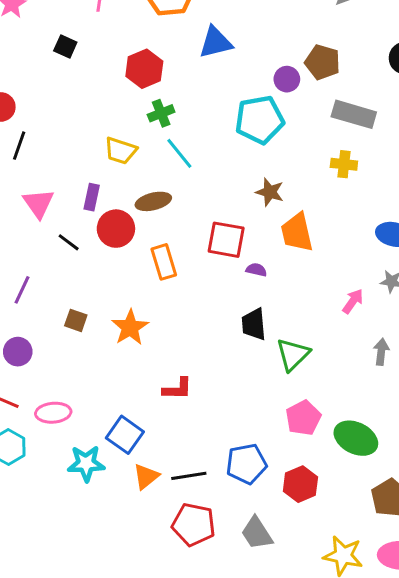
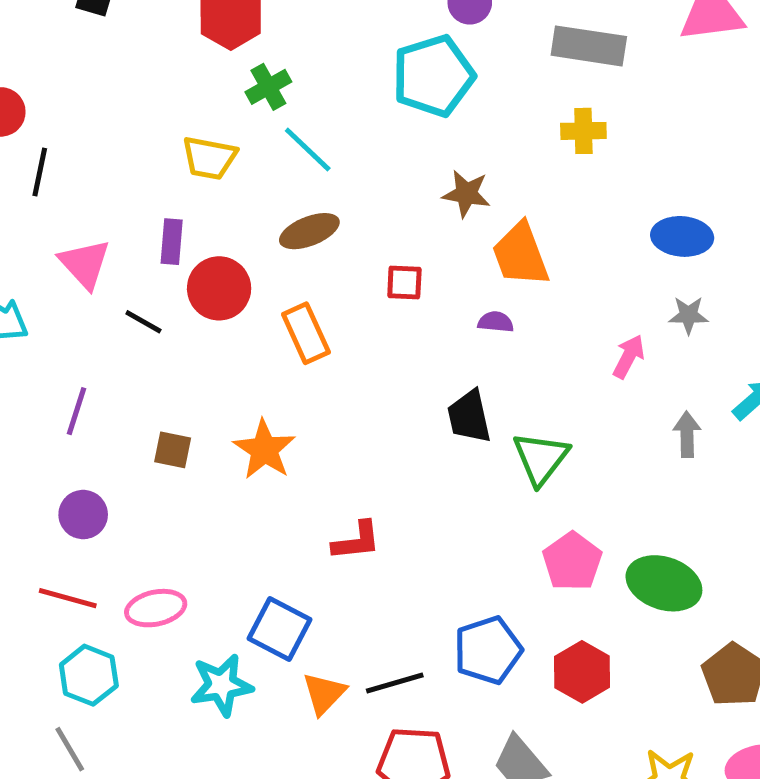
brown ellipse: (153, 201) -> (309, 231), moved
red square: (226, 240) -> (404, 282), size x0.6
purple semicircle: (256, 270) -> (496, 322), moved

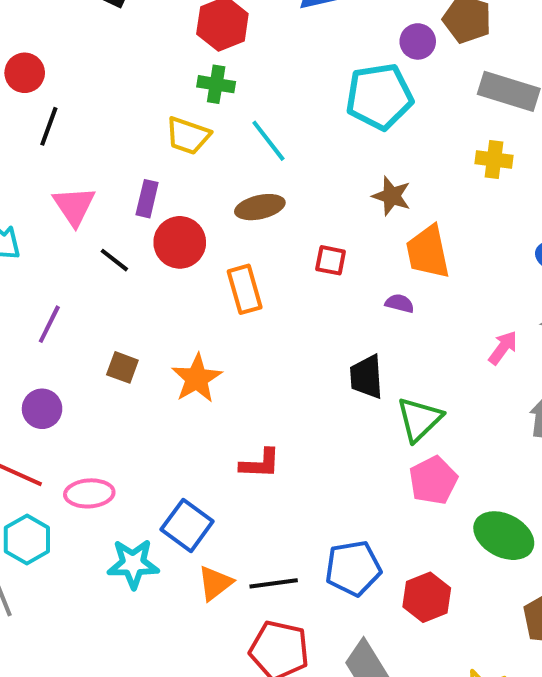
green cross: (268, 87) -> (216, 84), moved, turned 30
pink pentagon: (572, 561) -> (433, 480), moved

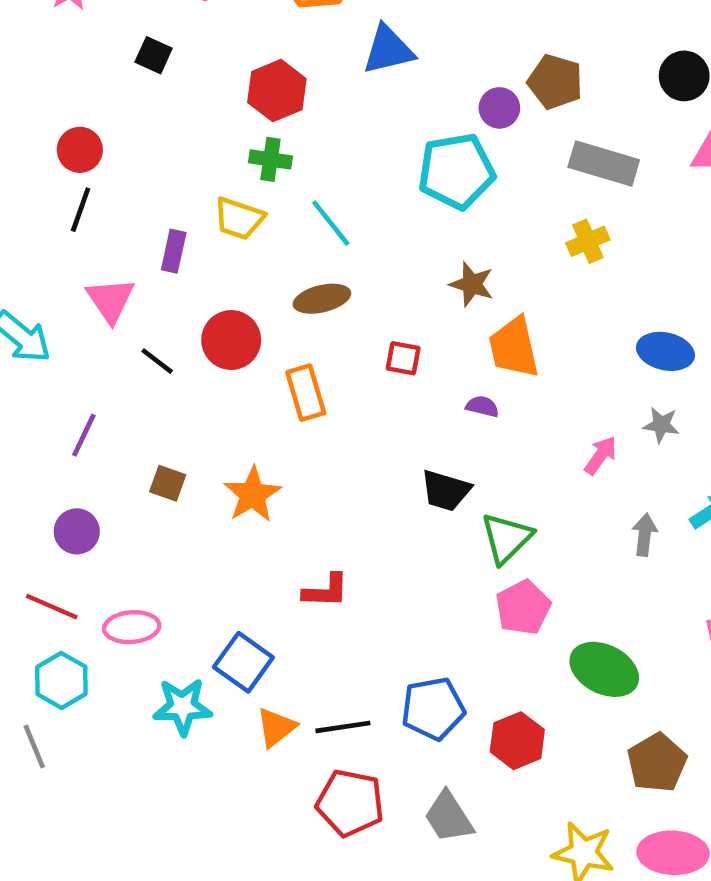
red circle: (25, 73) -> (80, 150), moved
yellow cross: (494, 160) -> (588, 241), turned -30
purple rectangle: (147, 199) -> (174, 251), moved
black trapezoid: (366, 377) -> (446, 490), turned -69

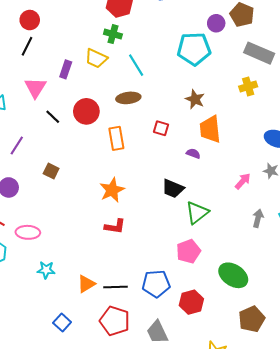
orange star: (252, 495) -> (112, 190), moved
pink pentagon: (523, 607) -> (188, 251), moved
blue square: (243, 662) -> (62, 323), moved, size x0.7
cyan star: (183, 707) -> (46, 270), size x0.7

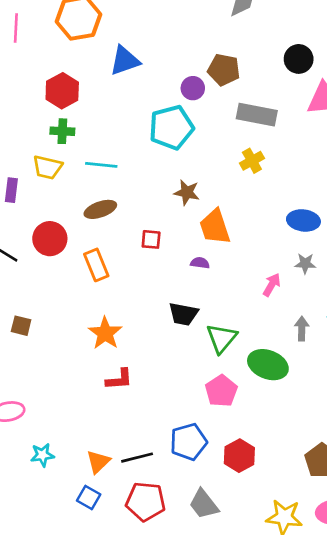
cyan line: (136, 65) -> (101, 165), turned -40
green ellipse: (233, 275) -> (268, 365), moved
blue square: (62, 323) -> (89, 497), moved

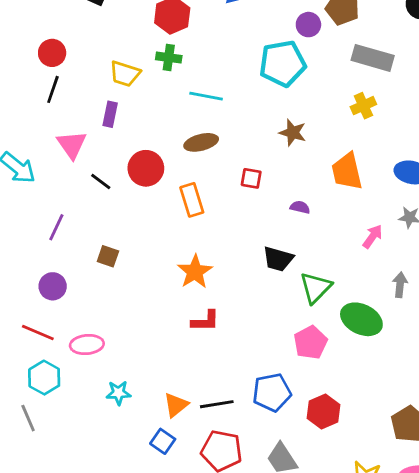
yellow trapezoid: (47, 167) -> (125, 74), moved
orange trapezoid: (215, 227) -> (347, 171), moved

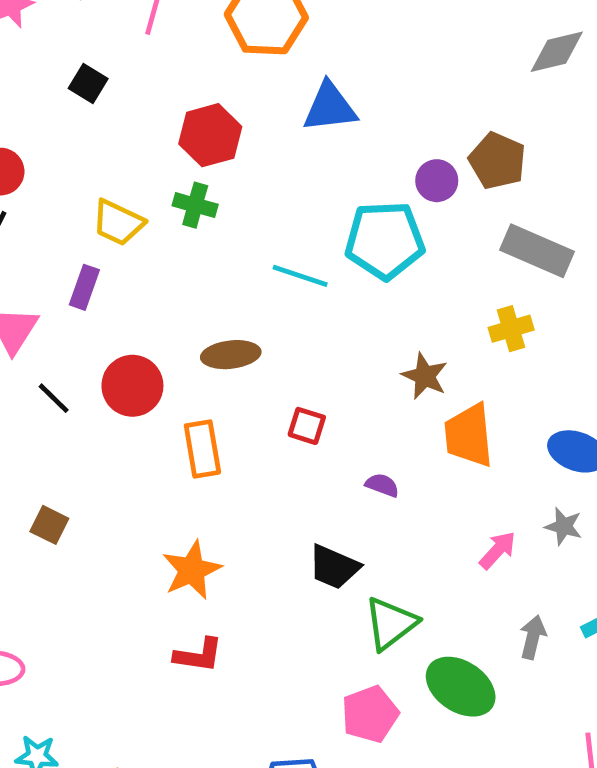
cyan line: (206, 96) -> (300, 276), moved
brown star: (293, 133) -> (425, 376), moved

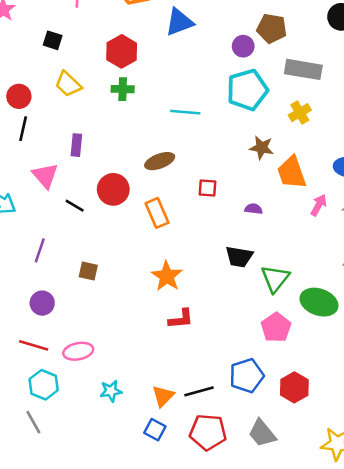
yellow trapezoid: (118, 223) -> (68, 84), moved, turned 32
cyan pentagon: (385, 240) -> (247, 90), moved
pink arrow: (498, 550) -> (319, 205), moved

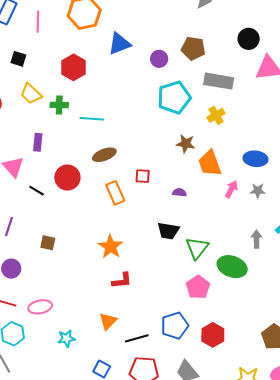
purple circle: (243, 46) -> (159, 59), moved
green cross: (123, 89) -> (59, 105), moved
cyan line: (185, 112) -> (92, 119), moved
orange rectangle: (157, 213) -> (115, 193), moved
orange triangle: (163, 396) -> (108, 321), moved

